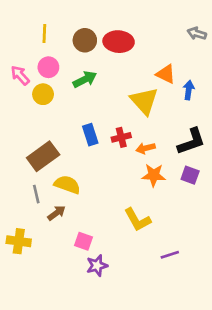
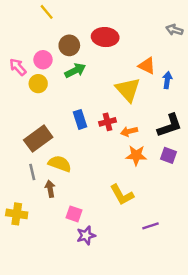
yellow line: (44, 34) -> (47, 12), moved, turned -42
brown circle: (85, 40) -> (69, 45), moved
brown arrow: (57, 213) -> (50, 189), turned -63

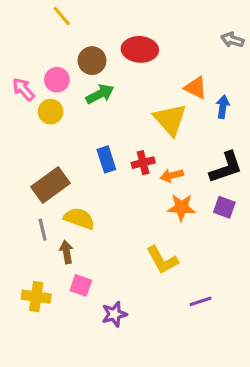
yellow cross: (17, 214) -> (36, 297), moved
pink square: (74, 214) -> (81, 285), moved

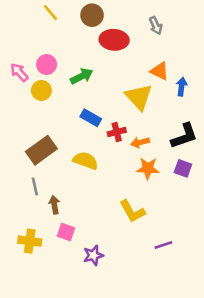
gray arrow: (232, 40) -> (156, 26), moved, turned -132
brown circle: (92, 61) -> (92, 15), moved
blue rectangle: (106, 159) -> (91, 118), moved, turned -42
yellow semicircle: (79, 218) -> (86, 161), moved

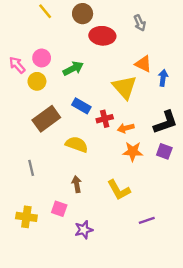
brown rectangle: (41, 150) -> (46, 119), moved
brown arrow: (54, 205) -> (77, 184), moved

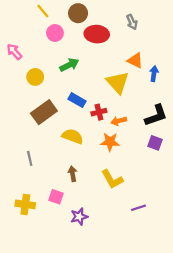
pink circle: (42, 58) -> (55, 33), moved
pink arrow: (17, 65) -> (14, 52), moved
orange star: (133, 151) -> (110, 142), moved

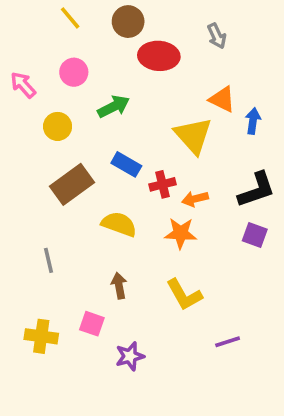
pink circle: (55, 33) -> (74, 72), moved

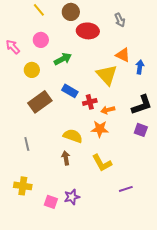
yellow semicircle: (119, 224) -> (73, 136), moved
pink square: (92, 324) -> (51, 202), moved

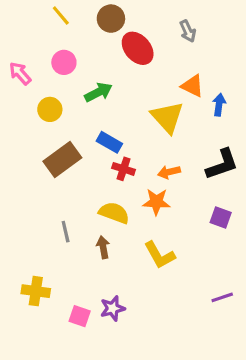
red ellipse: (88, 31) -> (138, 48), turned 45
red cross: (90, 102) -> (123, 169), moved, turned 32
purple square: (141, 130) -> (221, 217), moved
gray line: (27, 144) -> (66, 232), moved
purple line: (126, 189) -> (222, 297), moved

